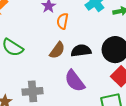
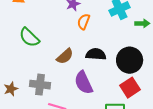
brown semicircle: (57, 50) -> (65, 56), moved

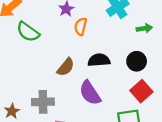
green arrow: (142, 23) -> (144, 28), moved
green semicircle: (29, 37) -> (28, 32), moved
black circle: (130, 60) -> (137, 61), size x0.7

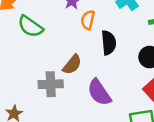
black semicircle: (99, 60) -> (109, 43), moved, turned 90
gray cross: (43, 102) -> (51, 84), moved

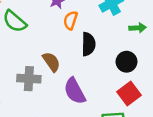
brown semicircle: (72, 65) -> (51, 62), turned -80

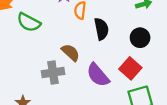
red square: (129, 93) -> (130, 68), moved

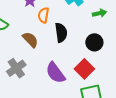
brown semicircle: (71, 53) -> (30, 40), moved
gray cross: (53, 73) -> (16, 68), turned -30

